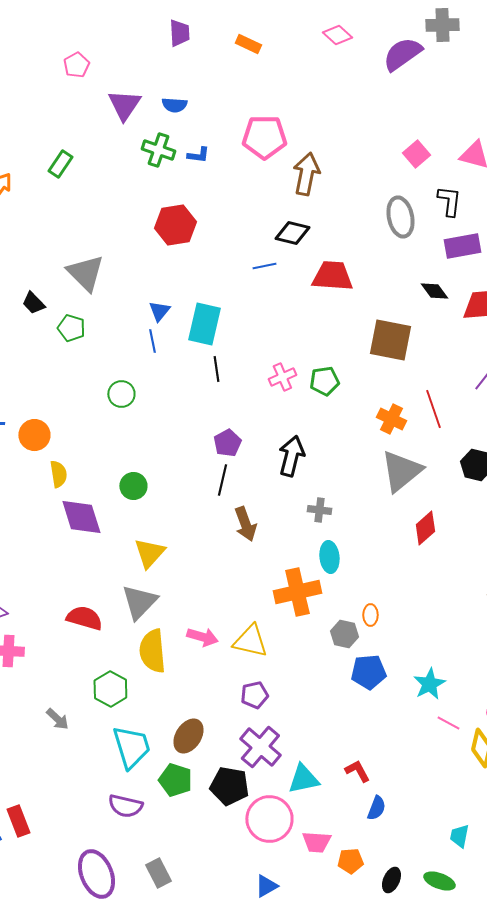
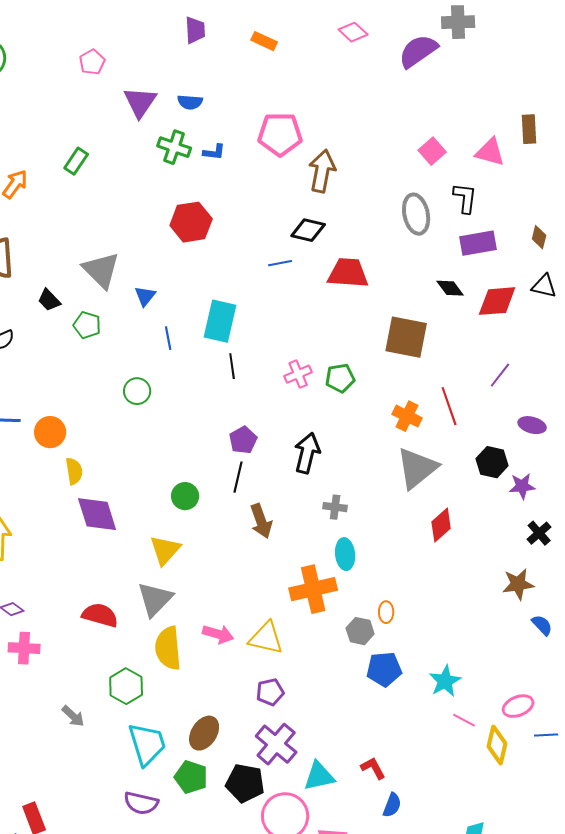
blue triangle: (159, 311) -> (145, 296), moved
green circle: (133, 486) -> (185, 496), moved

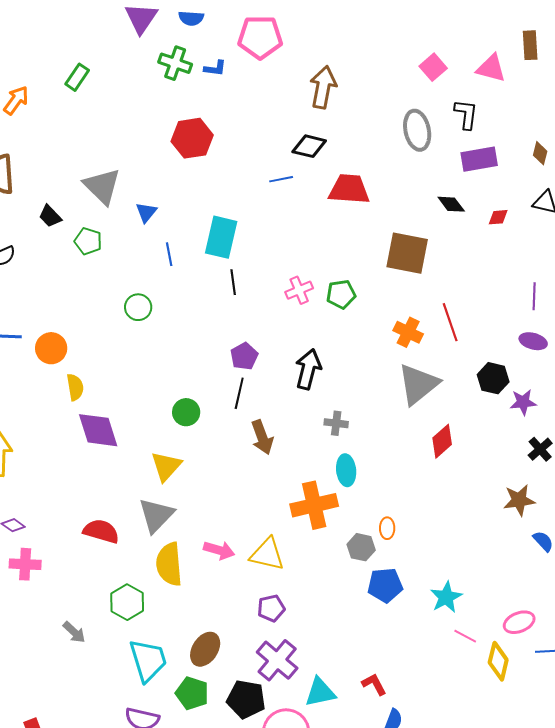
pink pentagon: (280, 134) -> (260, 37), moved
red diamond: (497, 301) -> (498, 217), size x0.5
purple line: (500, 375) -> (534, 296), moved, turned -36

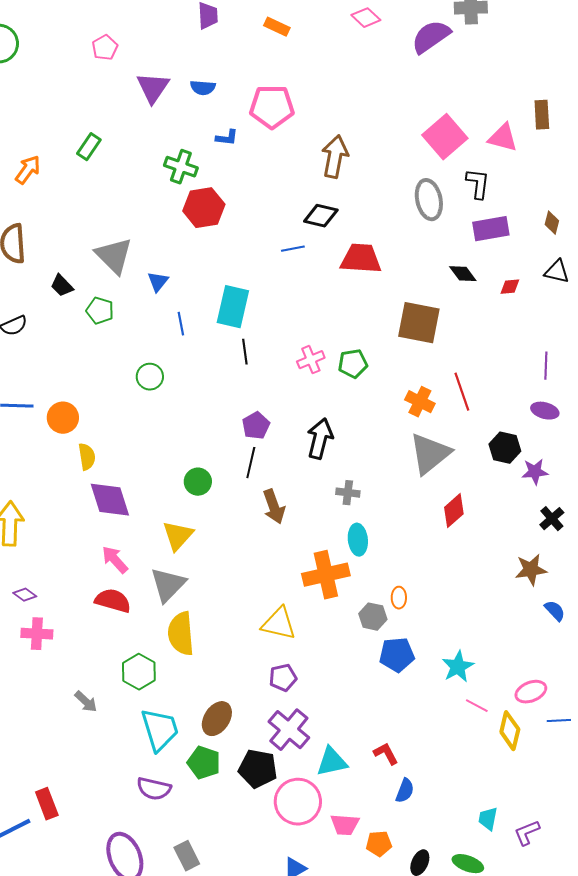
green cross: (175, 63) -> (181, 167), moved
pink square: (433, 67) -> (445, 137), size x1.6
pink arrow: (219, 550) -> (115, 560), moved, turned -148

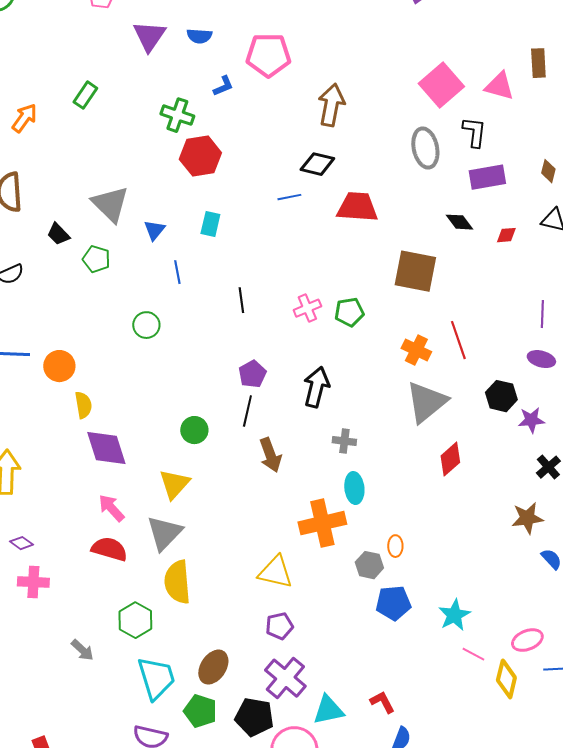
blue L-shape: (227, 138) -> (223, 86), turned -30
cyan rectangle: (233, 307) -> (210, 224), moved, size x0.6

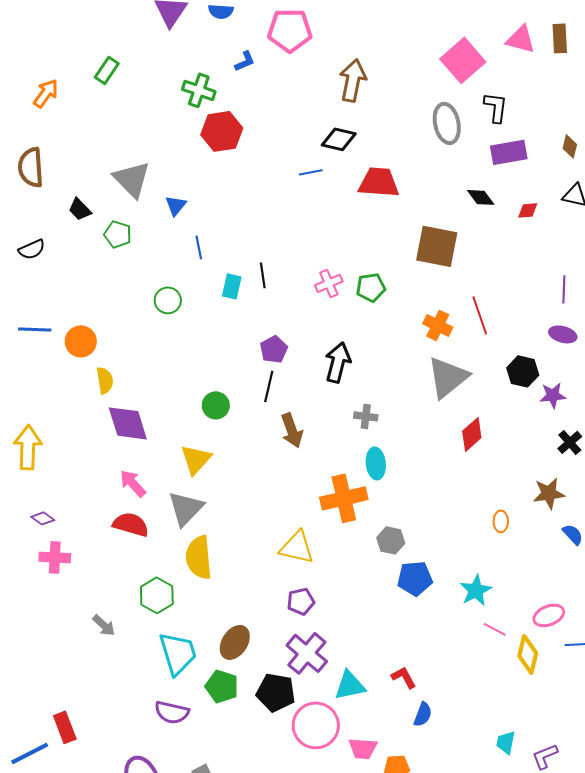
pink triangle: (499, 86) -> (521, 39), moved
cyan rectangle: (210, 224) -> (232, 286), moved
orange ellipse: (395, 546) -> (501, 521), moved

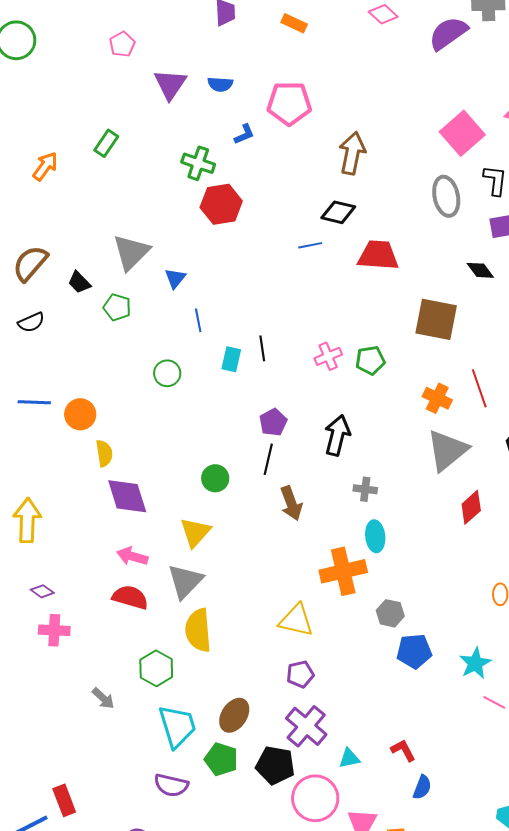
brown semicircle: (31, 167) -> (30, 263), moved, turned 45
gray triangle: (132, 179) -> (131, 252), turned 30
pink arrow: (133, 483) -> (132, 556), turned -32
cyan triangle: (350, 685) -> (349, 758), size x0.7

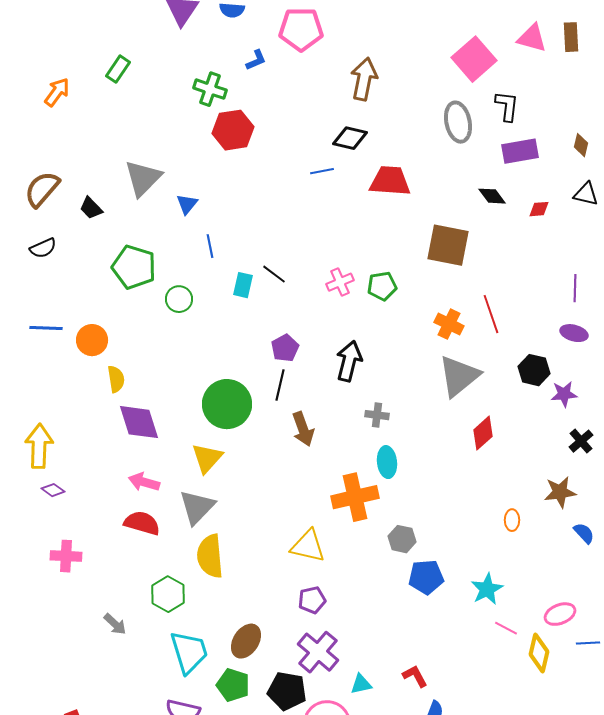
green pentagon: (117, 307) -> (134, 267), moved, size x1.6
black line: (262, 348) -> (274, 274), turned -45
green circle: (215, 478) -> (227, 404), size x1.8
purple diamond: (42, 591) -> (53, 490), moved

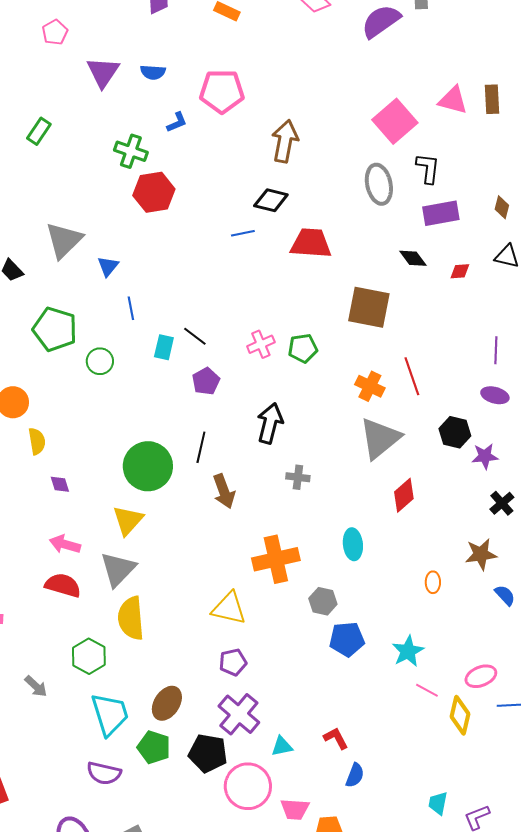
purple pentagon: (285, 348) -> (206, 381), moved
purple diamond: (139, 422) -> (60, 484), size x0.5
cyan ellipse: (387, 462) -> (353, 544), moved

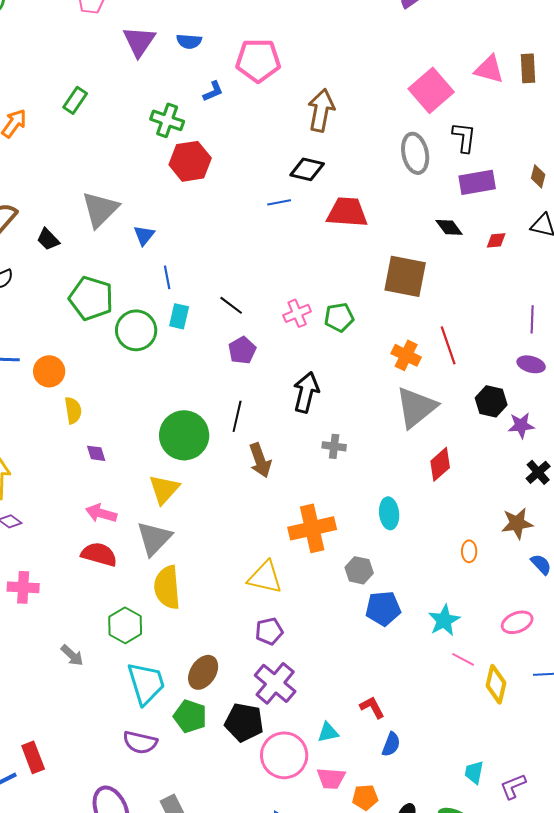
cyan rectangle: (164, 347) -> (179, 316), moved
green circle: (100, 361) -> (136, 330), size x1.5
pink ellipse: (481, 676) -> (517, 622), moved
cyan triangle: (282, 746) -> (328, 732), moved

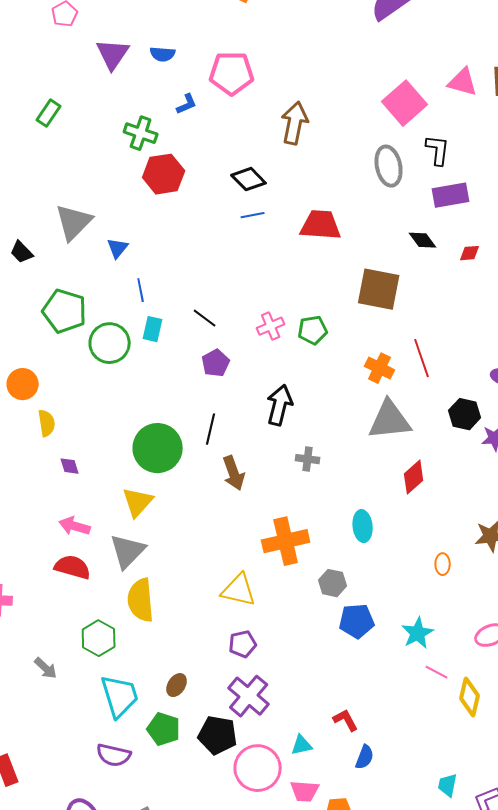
black diamond: (307, 169) -> (249, 179), moved, turned 32
gray triangle: (416, 407) -> (390, 420), turned 33
brown ellipse: (203, 672) -> (177, 685), size x0.7

